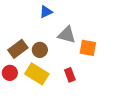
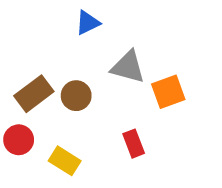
orange square: (88, 48) -> (168, 92), turned -30
yellow rectangle: (37, 74) -> (65, 161), moved, size x0.7

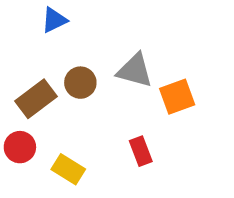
blue triangle: (88, 23) -> (54, 20), moved
brown circle: (76, 96) -> (80, 83), moved

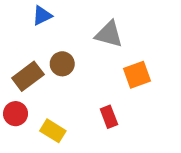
gray triangle: (135, 70) -> (109, 34), moved

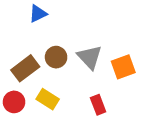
gray triangle: (109, 34) -> (90, 57), moved, turned 32
yellow rectangle: (53, 131) -> (48, 99), moved

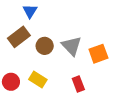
blue triangle: (38, 14) -> (30, 11), turned -32
brown rectangle: (25, 68) -> (19, 37), moved

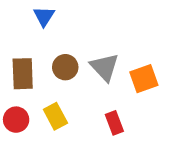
brown rectangle: (19, 37) -> (23, 74), moved, turned -55
yellow rectangle: (38, 80) -> (55, 116), turned 30

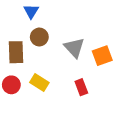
brown circle: (65, 67) -> (39, 37), moved
yellow rectangle: (55, 116) -> (39, 82), turned -30

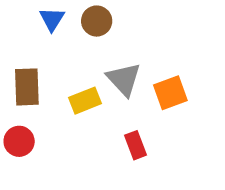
brown circle: (39, 37) -> (97, 21), moved
yellow rectangle: (39, 82) -> (85, 101), moved, turned -54

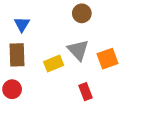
blue triangle: (52, 19) -> (22, 24), moved
brown circle: (97, 21) -> (82, 13), moved

